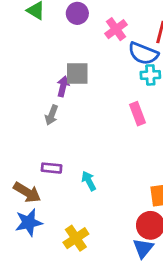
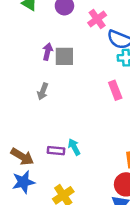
purple arrow: (63, 86) -> (48, 52), moved
purple rectangle: (52, 168) -> (56, 151), moved

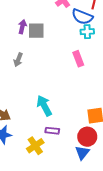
cyan arrow: (74, 147) -> (44, 106), size x1.5
purple rectangle: (56, 151) -> (52, 131), moved

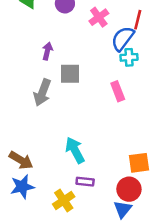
blue semicircle: (82, 17) -> (123, 39), turned 105
gray square: (36, 31) -> (70, 74), moved
gray arrow: (18, 60) -> (42, 92), size x1.5

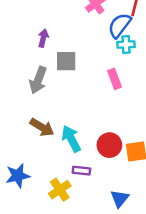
brown arrow: (21, 160) -> (42, 127), moved
red circle: (129, 189) -> (109, 145), moved

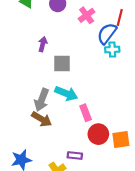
pink rectangle: (115, 79) -> (86, 113), moved
gray arrow: (38, 80) -> (42, 100), moved
cyan arrow: (71, 139) -> (66, 93), moved, turned 140

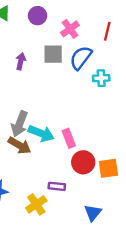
blue semicircle: (107, 34) -> (81, 58), moved
cyan cross: (112, 50) -> (101, 78), moved
gray square: (62, 63) -> (53, 54), moved
cyan arrow: (66, 93) -> (41, 133), moved

